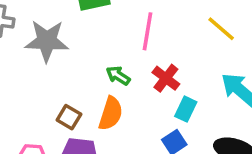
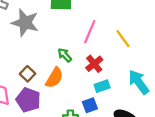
yellow line: (221, 29) -> (123, 39), moved
cyan rectangle: (186, 109) -> (102, 86), turned 32

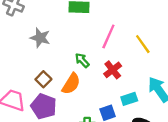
gray star: (25, 23) -> (40, 38), moved, size x0.7
cyan rectangle: (102, 86) -> (129, 99), moved

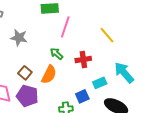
pink line: (108, 36) -> (65, 27), moved
red cross: (113, 70) -> (83, 59), turned 35

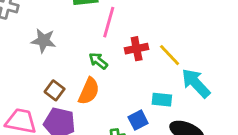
yellow line: (107, 35) -> (170, 55), moved
red cross: (83, 59) -> (137, 49), moved
cyan rectangle: (100, 83) -> (162, 100), turned 32

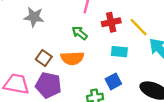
orange semicircle: (89, 91) -> (72, 58), turned 65
cyan rectangle: (162, 100) -> (119, 52), moved

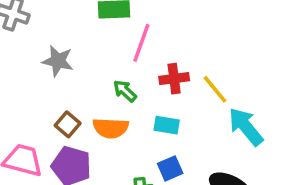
cyan rectangle: (119, 52) -> (167, 125), moved

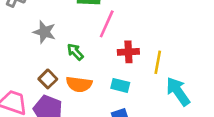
yellow line: (215, 89) -> (158, 62), turned 45
green arrow: (125, 91) -> (75, 52), moved

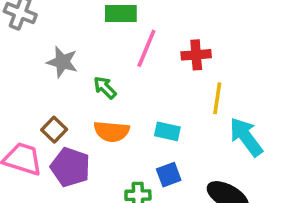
red cross: (128, 52) -> (196, 55), moved
brown square: (48, 79) -> (54, 130), moved

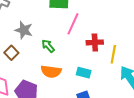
red cross: (196, 55) -> (95, 42), moved
brown square: (54, 130) -> (11, 53), moved

